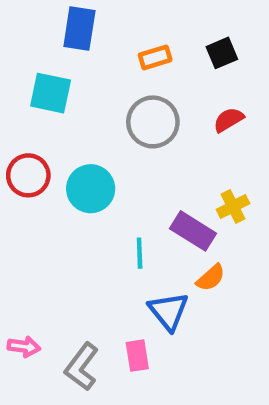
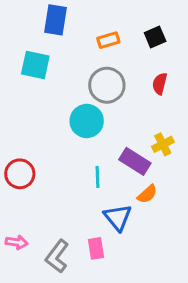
red semicircle: (229, 120) -> (160, 84), turned -45
red circle: (28, 175) -> (20, 174), moved
cyan circle: (91, 189) -> (87, 121), moved

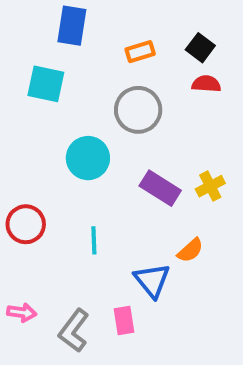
black square: (155, 37) -> (200, 48), turned -30
red semicircle: (160, 84) -> (206, 84), moved, turned 80
cyan circle: (87, 121) -> (88, 158), moved
purple rectangle: (135, 161) -> (160, 188), moved
cyan line: (98, 177) -> (94, 240), moved

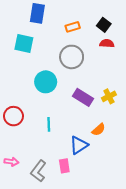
blue triangle: (152, 280) -> (79, 145), turned 36

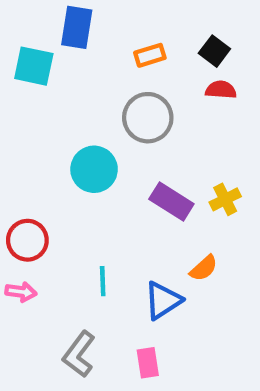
cyan square: (24, 43) -> (34, 66), moved
cyan line: (49, 124) -> (103, 281), moved
pink arrow: (11, 162) -> (21, 292), moved
pink rectangle: (64, 166) -> (148, 363), moved

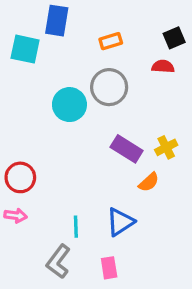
black square: (214, 51) -> (174, 38), moved, turned 30
cyan circle: (94, 169) -> (69, 105), moved
orange semicircle: (204, 268) -> (149, 182), moved
cyan line: (103, 281) -> (76, 227), moved

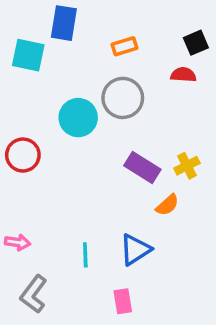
red circle: (20, 177) -> (23, 155), moved
gray L-shape: (58, 262) -> (34, 294), moved

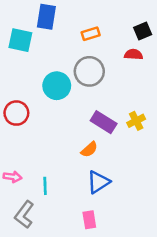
orange semicircle: (167, 205) -> (89, 149), moved
cyan line: (85, 255) -> (45, 186), moved

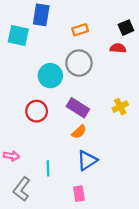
red circle: (16, 113) -> (37, 111), moved
purple rectangle: (104, 122) -> (78, 108), moved
cyan line: (45, 186) -> (48, 168), moved

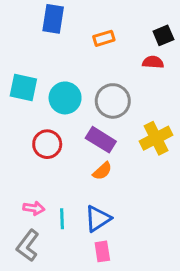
cyan square: (18, 36) -> (23, 87), moved
gray circle: (79, 63) -> (113, 101), moved
yellow cross: (120, 107) -> (156, 138), size x1.5
pink arrow: (11, 156) -> (34, 208), moved
blue triangle: (87, 160) -> (98, 219), moved

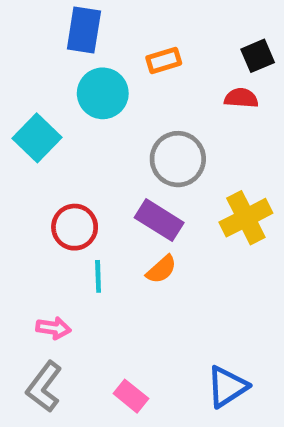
cyan square: (23, 87) -> (37, 138), turned 32
cyan circle: (65, 98) -> (103, 93), moved
cyan line: (62, 219) -> (98, 276), moved
blue triangle: (98, 219) -> (227, 387), moved
pink rectangle: (102, 251) -> (131, 396), moved, turned -42

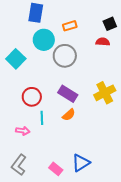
gray circle: (178, 159) -> (65, 56), moved
pink arrow: (53, 328) -> (23, 131), moved
blue triangle: (227, 387) -> (81, 163), moved

